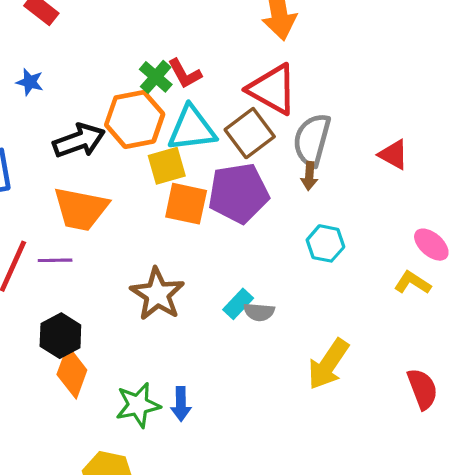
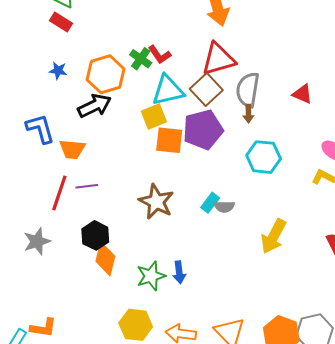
red triangle: (273, 89) -> (218, 59), turned -39
orange hexagon: (135, 119) -> (106, 74), moved
orange trapezoid: (81, 209) -> (72, 149), moved, size x0.7
cyan hexagon: (325, 243) -> (264, 157), size x1.4

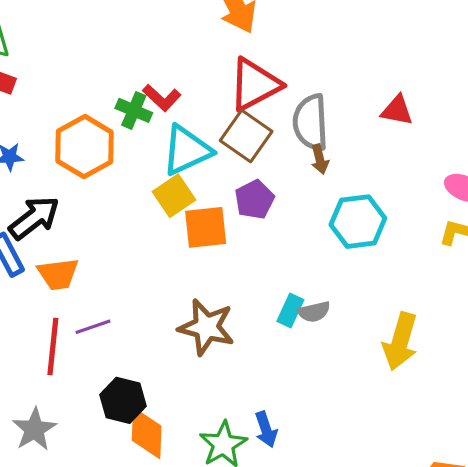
black arrow: (94, 106) -> (34, 218), moved
purple pentagon: (203, 130) -> (255, 200), size x0.6

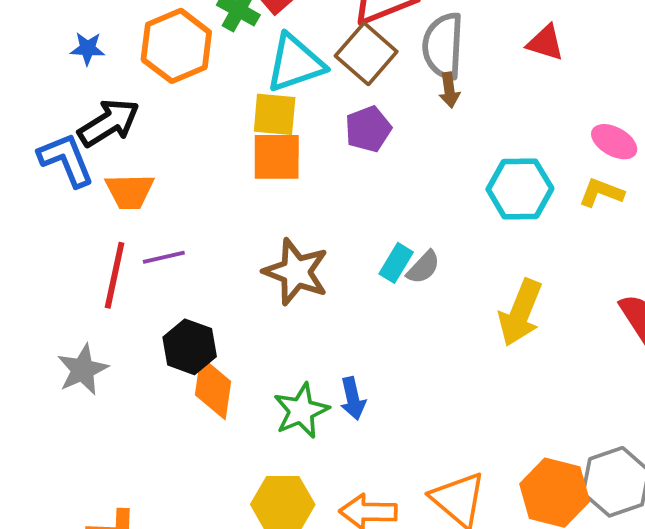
yellow square: (174, 196) -> (275, 114), turned 33
cyan hexagon: (358, 222) -> (520, 189), moved
orange square: (206, 227) -> (277, 157), moved
gray semicircle: (314, 312) -> (423, 267), turned -40

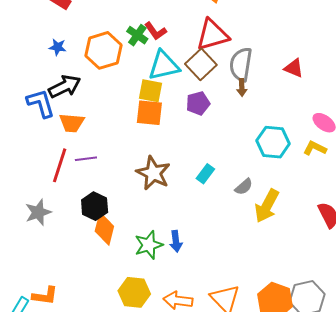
gray semicircle: (423, 267) -> (244, 187), moved

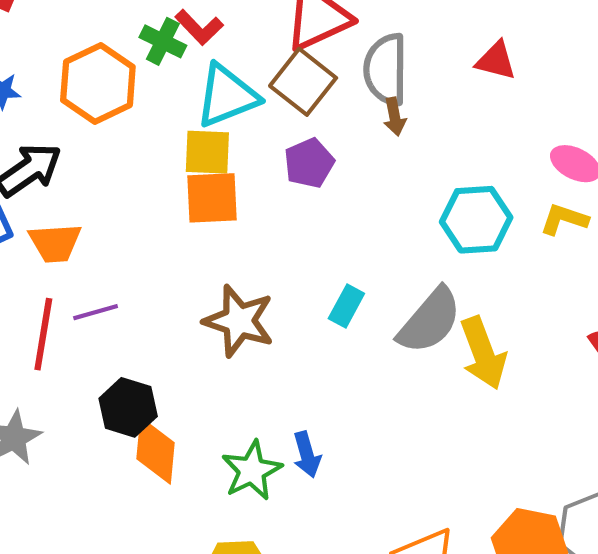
gray semicircle: (244, 187) -> (430, 321), size x1.8
yellow arrow: (267, 206) -> (483, 353), turned -40

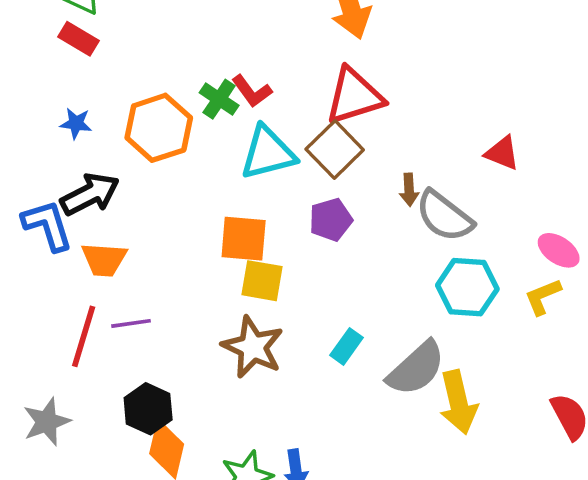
gray semicircle: (386, 69) -> (444, 216), moved, turned -60
yellow square: (207, 152) -> (262, 281), moved
yellow L-shape: (564, 219) -> (543, 297), turned -48

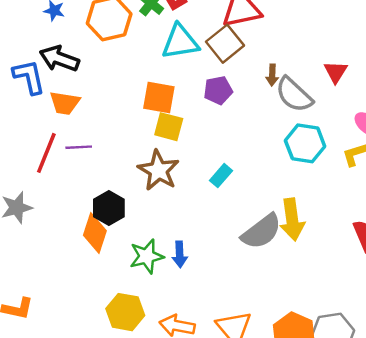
red triangle: (502, 153) -> (336, 72), moved, turned 35
black arrow: (90, 194) -> (59, 59), turned -138
gray semicircle: (416, 368) -> (261, 232), moved
black hexagon: (148, 409) -> (109, 208), moved

